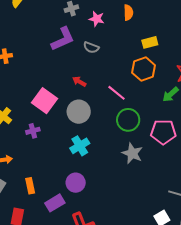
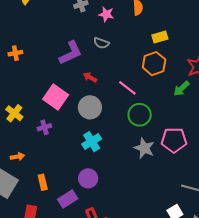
purple L-shape: (63, 39) -> (71, 53), moved
pink pentagon: (163, 132) -> (174, 140), moved

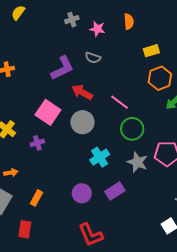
orange hexagon: (154, 64) -> (160, 78), moved
red arrow: (90, 77) -> (82, 92), size x1.5
cyan cross: (92, 142) -> (100, 157), moved
orange rectangle: (43, 182) -> (36, 198), turned 42
purple rectangle: (68, 199) -> (115, 191), moved

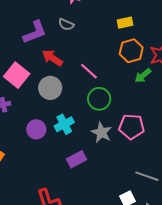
purple circle: (82, 193) -> (36, 129), moved

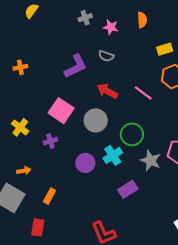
red arrow: (52, 58) -> (107, 91), moved
pink line: (89, 71) -> (143, 93), moved
green circle: (99, 99) -> (132, 134), moved

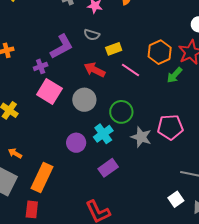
yellow rectangle: (165, 49) -> (114, 49), moved
purple cross: (50, 141) -> (41, 66), moved
orange arrow: (24, 171) -> (15, 153), turned -136
purple rectangle: (128, 189) -> (108, 168), moved
orange rectangle: (49, 196) -> (42, 177), size x1.8

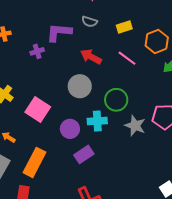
purple L-shape: (62, 47) -> (59, 32), turned -148
yellow rectangle: (114, 49) -> (124, 27), moved
pink square: (49, 92) -> (38, 109), moved
cyan cross: (103, 134) -> (97, 121), turned 30
purple rectangle: (108, 168) -> (84, 154), moved

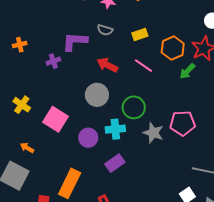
purple rectangle: (84, 154) -> (115, 163), moved
orange rectangle: (35, 162) -> (70, 183), moved

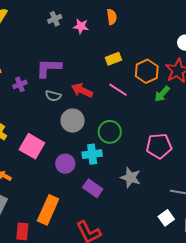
gray semicircle: (105, 30) -> (53, 96), moved
purple cross: (53, 61) -> (20, 84), moved
gray star: (153, 133) -> (131, 178), moved
purple rectangle: (115, 163) -> (93, 188), turned 72

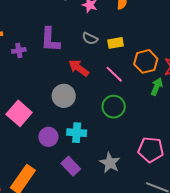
purple L-shape: (49, 68) -> (50, 40), turned -100
green arrow: (162, 94) -> (157, 87), turned 150
gray semicircle: (53, 96) -> (90, 39), moved
green circle: (110, 132) -> (114, 107), moved
pink pentagon: (159, 146) -> (151, 150), moved

